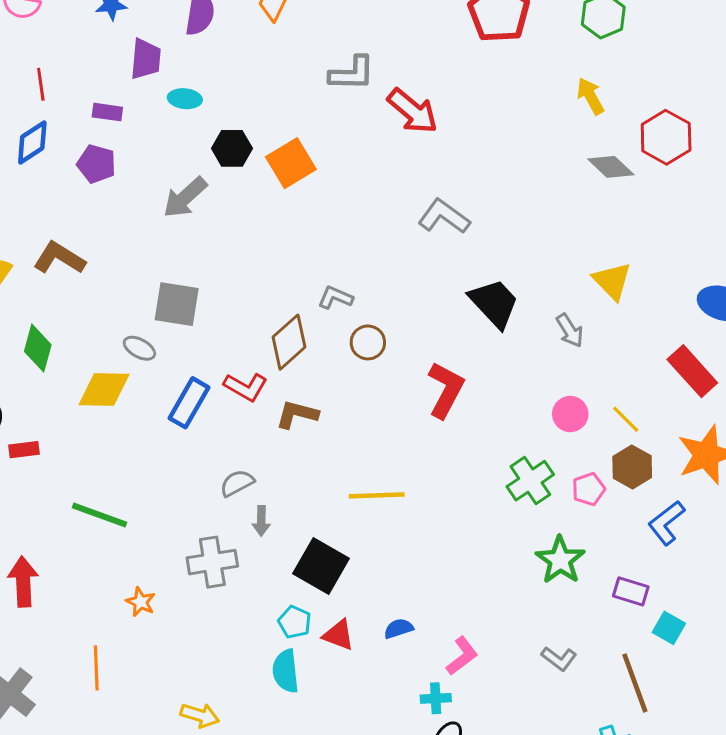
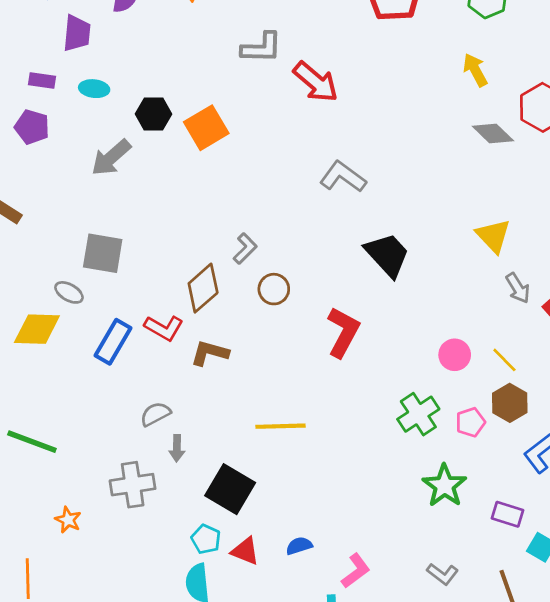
cyan ellipse: (185, 99) -> (94, 89), moved
gray L-shape: (335, 298) -> (245, 249), turned 112
gray arrow: (570, 330) -> (518, 288), moved

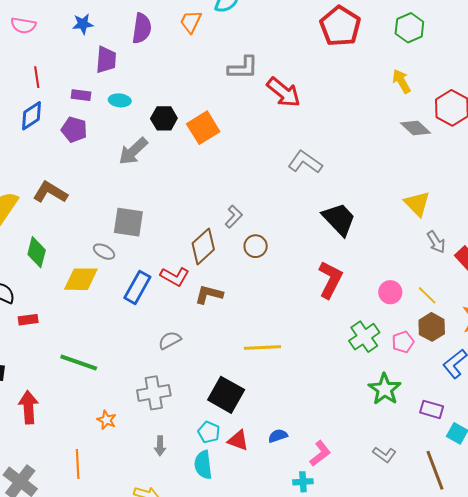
red L-shape: (343, 332) -> (330, 280), moved
gray arrow: (177, 448) -> (160, 446), moved

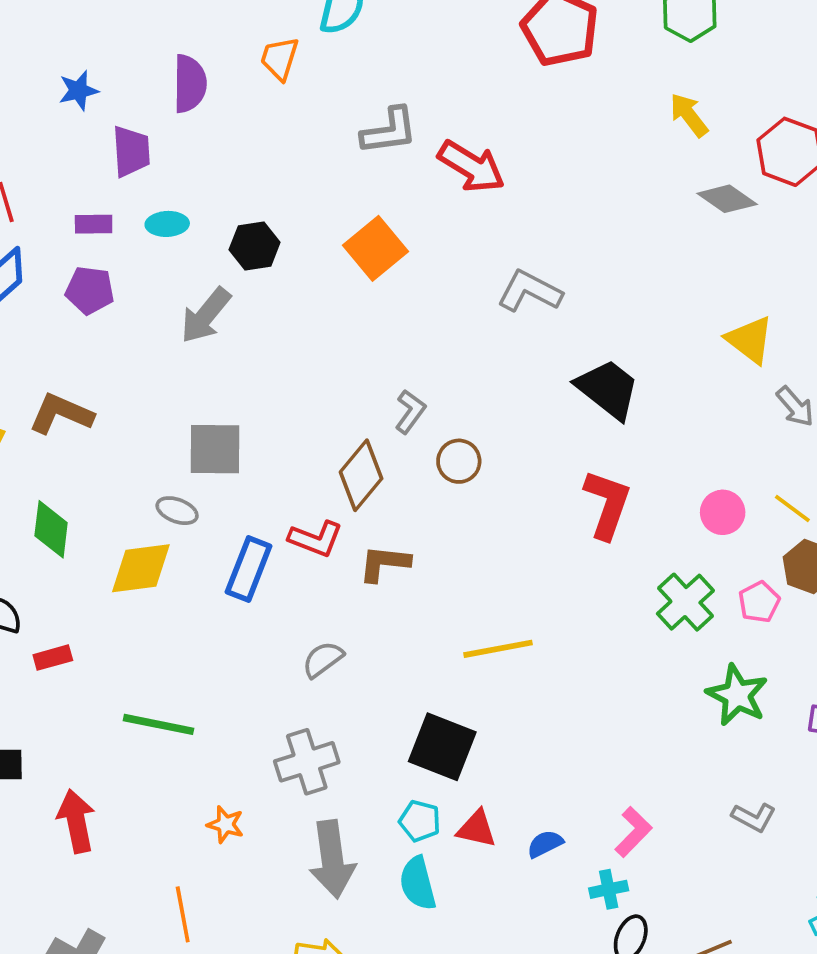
orange square: (203, 128) -> (375, 248), moved
blue semicircle: (278, 436) -> (545, 844), moved
gray arrow: (160, 446) -> (332, 859), size x2.0

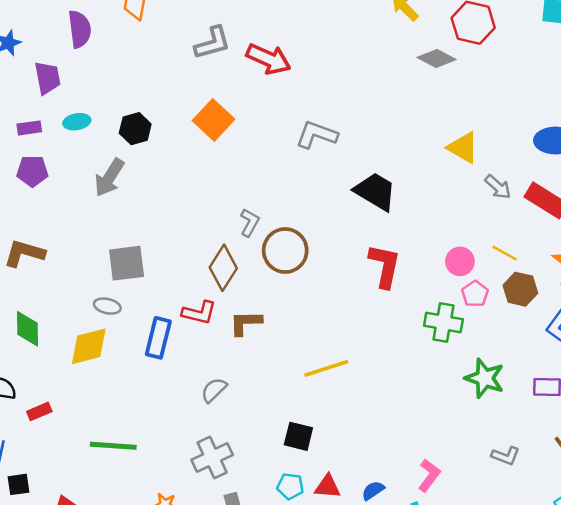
brown circle: (459, 461) -> (285, 251), size x1.6
green cross: (685, 602) -> (443, 323), turned -30
pink pentagon: (759, 602) -> (475, 294), moved
black square: (442, 747) -> (298, 436), size x0.7

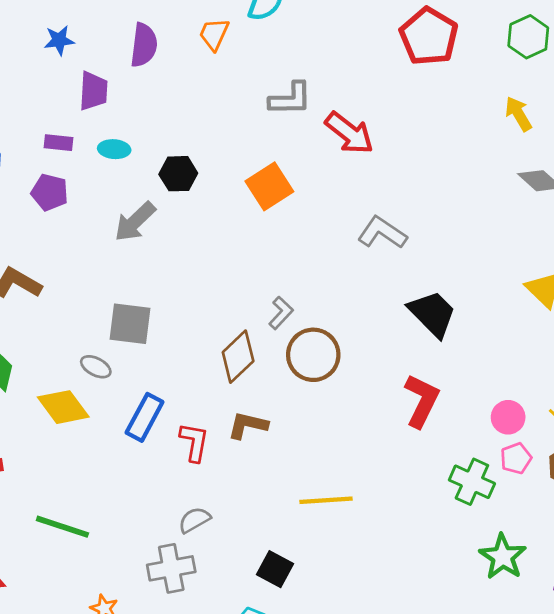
red L-shape: (199, 313) -> (194, 442), moved, turned -108
yellow diamond: (89, 346) -> (63, 407), turned 54
gray semicircle: (214, 390) -> (194, 520), moved

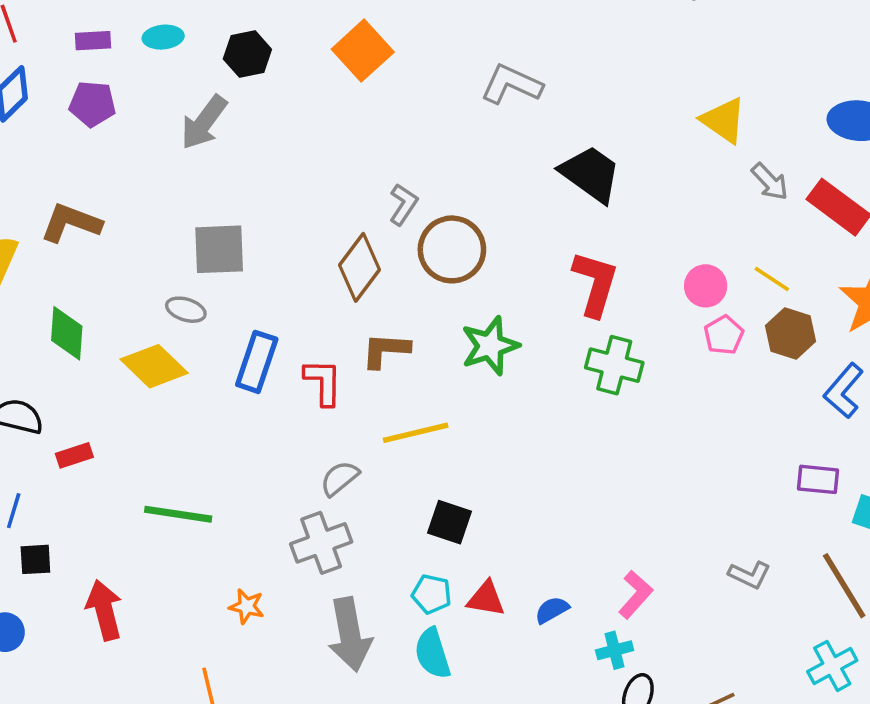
green cross: (472, 482) -> (614, 365), moved
yellow line: (326, 500) -> (416, 433), moved
green star: (503, 557) -> (490, 346), moved, turned 30

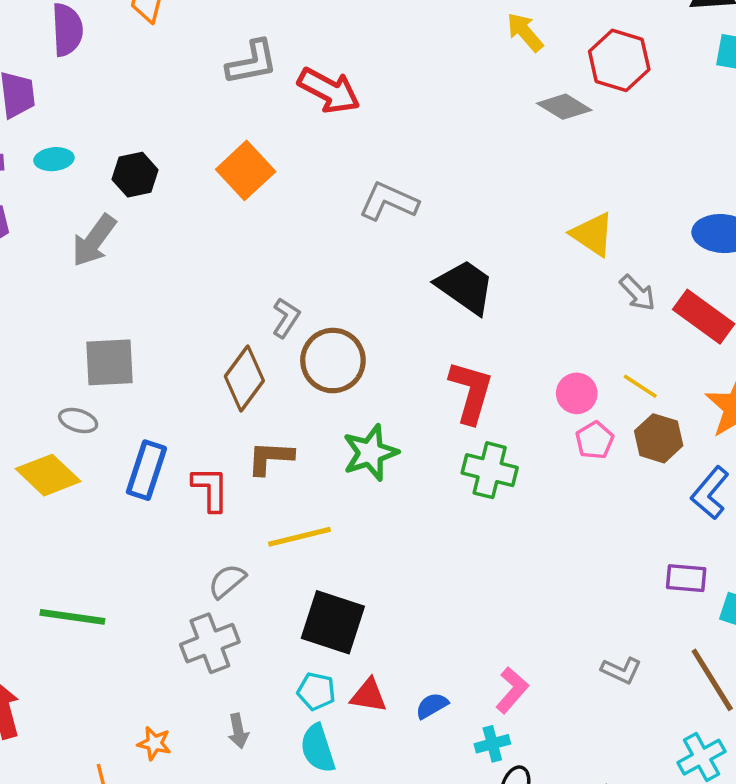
black square: (449, 522) -> (333, 622), size x1.5
orange star: (247, 606) -> (154, 743), moved
gray arrow: (350, 635) -> (238, 731), size x0.5

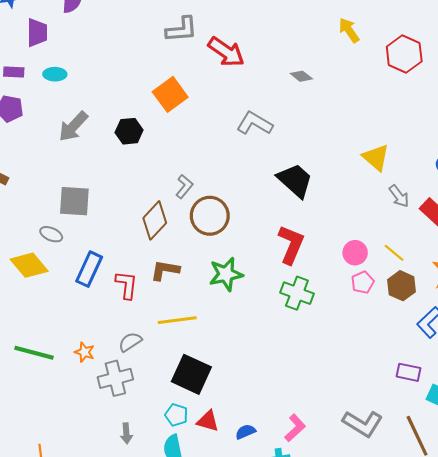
gray diamond: (564, 107) -> (301, 76), moved, size x0.7
black hexagon: (135, 175) -> (129, 131), moved
gray L-shape: (621, 670) -> (363, 424), size x1.6
orange star: (154, 743) -> (85, 352), moved

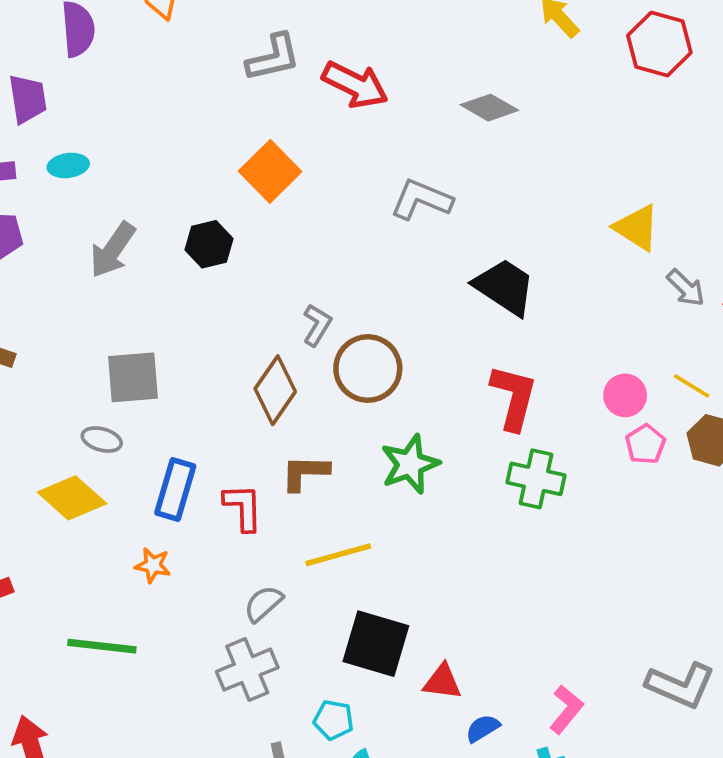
gray diamond: (301, 76) -> (489, 108), size x1.4
orange star: (85, 352) -> (153, 565), moved
cyan pentagon: (176, 415) -> (333, 720), moved
red triangle: (208, 421) -> (442, 682), moved

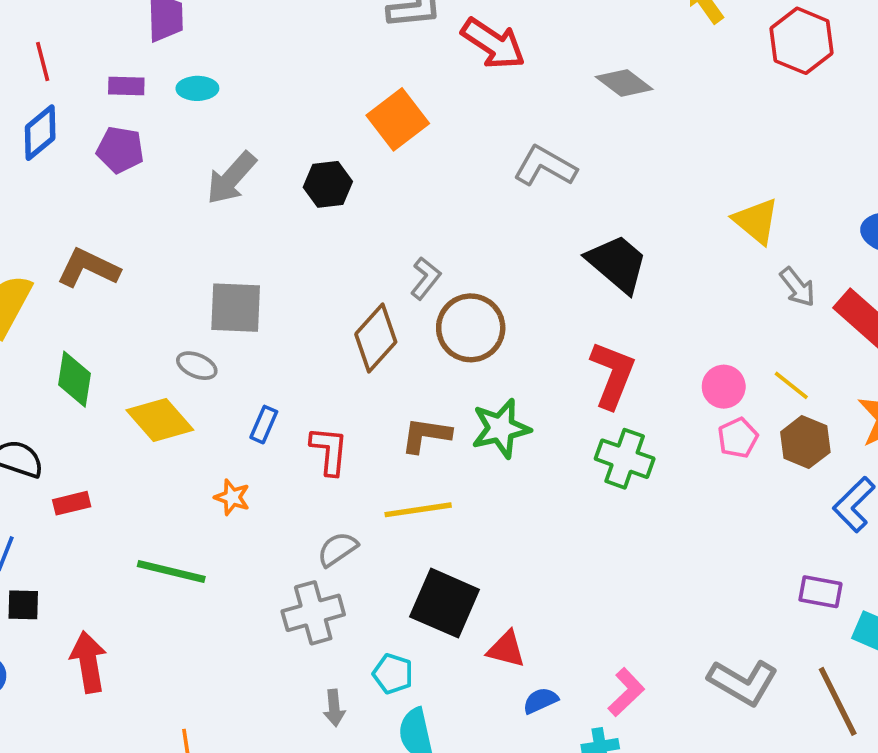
brown L-shape: (305, 473) -> (426, 435), moved
blue rectangle: (175, 490) -> (264, 425), size x0.6

